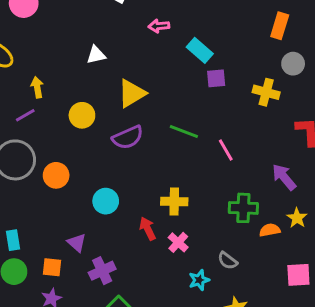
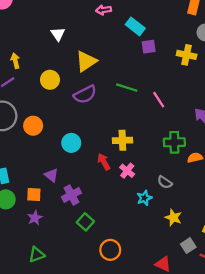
white triangle: (96, 55) -> (58, 34), turned -48

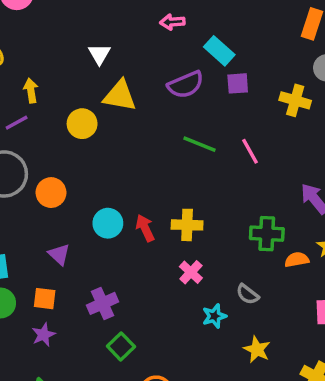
yellow triangle: (86, 61) -> (120, 96), moved, turned 40
purple semicircle: (85, 94) -> (186, 85), moved
pink line: (159, 100) -> (250, 151), moved
red arrow: (104, 162) -> (145, 228), moved
purple triangle: (51, 175) -> (59, 254), moved

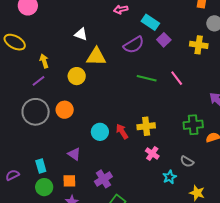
white triangle: (99, 54) -> (81, 34), turned -32
purple square: (238, 83) -> (164, 40), turned -32
orange circle: (51, 193) -> (65, 110), moved

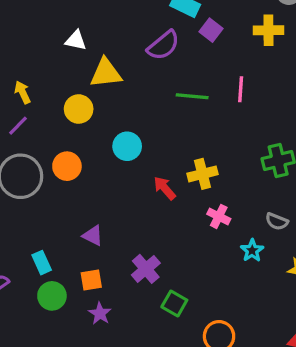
pink line: (177, 78) -> (241, 89), turned 49
cyan circle: (100, 132) -> (127, 146), moved

